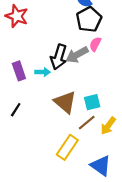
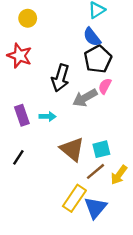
black arrow: (59, 57) -> (60, 78), moved
blue triangle: (101, 166) -> (95, 208), moved, turned 35

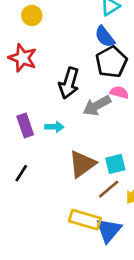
pink semicircle: (105, 86) -> (119, 92), turned 77
brown triangle: (72, 149) -> (82, 164), turned 44
yellow rectangle: (74, 198) -> (85, 220), turned 72

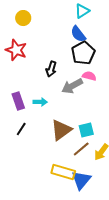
black arrow: (69, 83) -> (51, 69), size x0.7
black line: (21, 173) -> (21, 129), moved

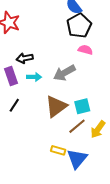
black arrow: (51, 69) -> (25, 58), moved, turned 63
gray arrow: (72, 86) -> (64, 73), moved
yellow rectangle: (63, 172) -> (58, 150), size x0.6

